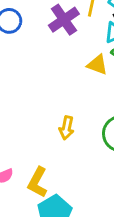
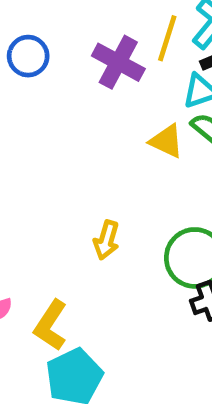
purple cross: (64, 20) -> (118, 62), turned -32

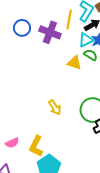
blue circle: (28, 56) -> (22, 28), moved
yellow arrow: (106, 240) -> (55, 107), turned -42

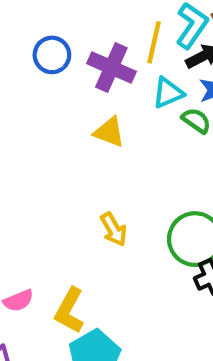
cyan triangle: (86, 40) -> (168, 93), moved
yellow triangle: (74, 63) -> (109, 132), moved

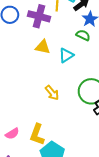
cyan triangle: (168, 93) -> (66, 55), moved

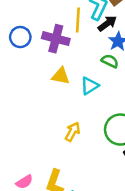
yellow arrow: (52, 93) -> (73, 132), turned -112

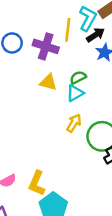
green semicircle: (110, 61) -> (78, 77), moved, turned -56
yellow arrow: (73, 132) -> (74, 123), moved

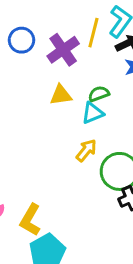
purple cross: (46, 46) -> (63, 50), turned 30
yellow triangle: (48, 82) -> (61, 95), turned -30

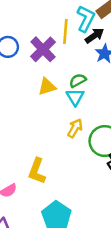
cyan triangle: (93, 113) -> (75, 97), turned -30
yellow L-shape: (30, 220) -> (37, 171), moved

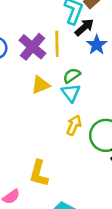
yellow line: (65, 31) -> (57, 44), moved

